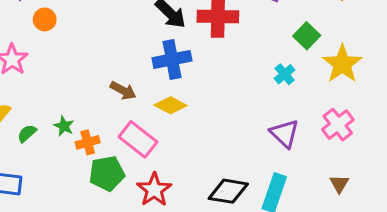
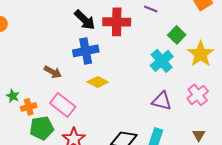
cyan cross: (285, 74) -> (162, 61), size x1.6
yellow diamond: (171, 105) -> (98, 82), moved
purple triangle: (285, 133) -> (162, 101), turned -30

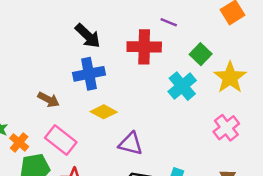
red cross: (117, 22) -> (144, 47), moved
purple triangle: (162, 101) -> (131, 144), moved
orange cross: (29, 107) -> (19, 142), turned -35

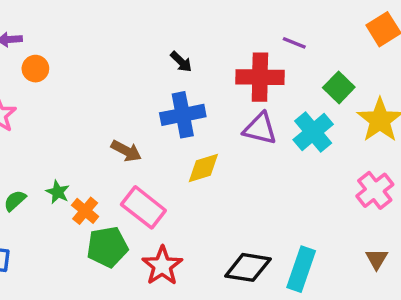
black arrow: (88, 36) -> (181, 62), size x0.6
yellow diamond: (104, 112) -> (203, 168), turned -45
purple triangle: (131, 144) -> (260, 129), moved

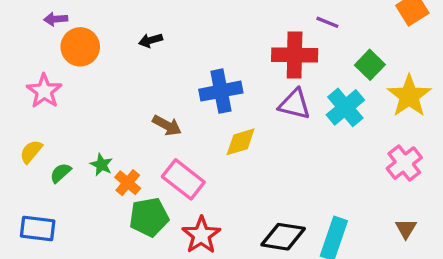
black arrow: (181, 62) -> (151, 40), moved, turned 120
orange circle: (35, 69) -> (80, 47), size x1.5

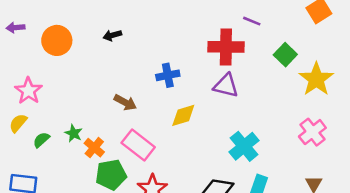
purple arrow: (56, 19) -> (16, 28), moved
pink star: (44, 91) -> (28, 91), moved
blue cross: (221, 91) -> (168, 75), size x0.7
cyan cross: (345, 107) -> (244, 146), moved

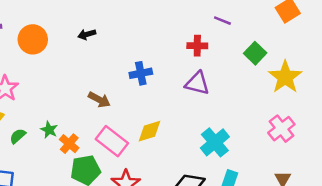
red cross: (226, 47) -> (197, 46), size x0.6
yellow diamond: (183, 115) -> (150, 131), moved

